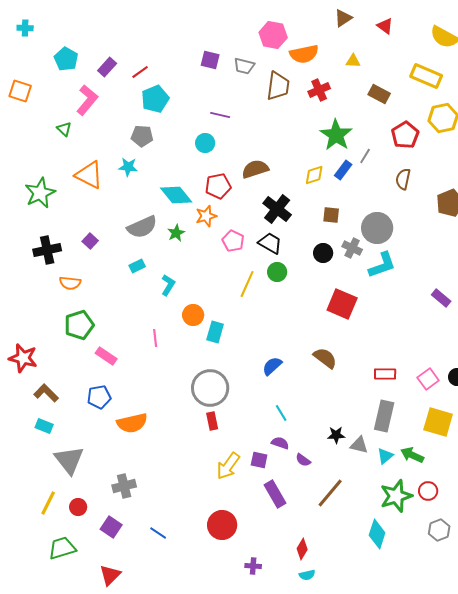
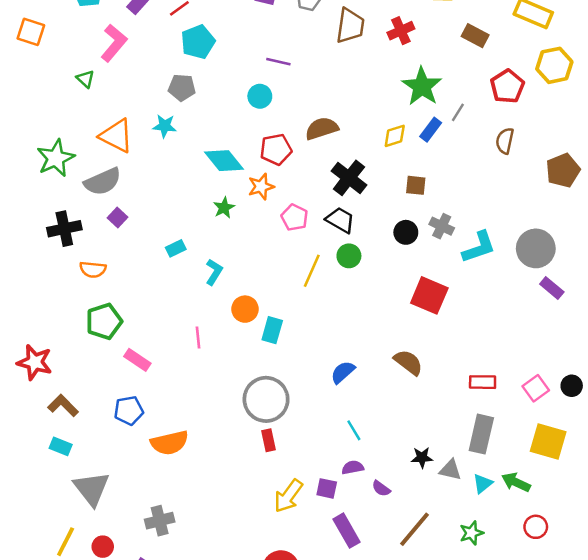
gray semicircle: (142, 227) -> (103, 182), moved
gray circle: (377, 228) -> (536, 248), moved
purple semicircle: (280, 443) -> (353, 467), turned -30
green star: (396, 496) -> (471, 533), moved, size x0.6

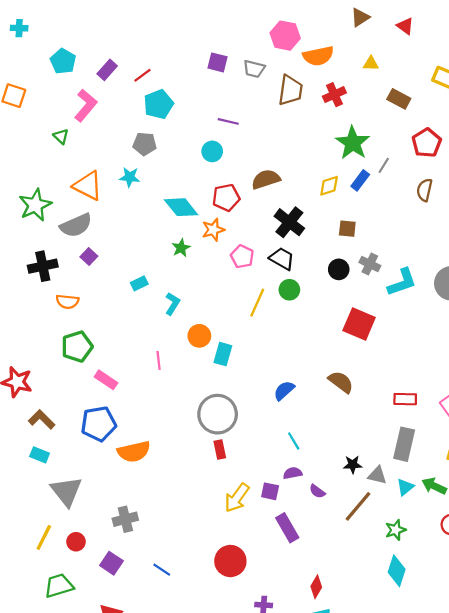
blue pentagon: (129, 411) -> (99, 424), size x1.4
brown line: (415, 529) -> (358, 506), moved

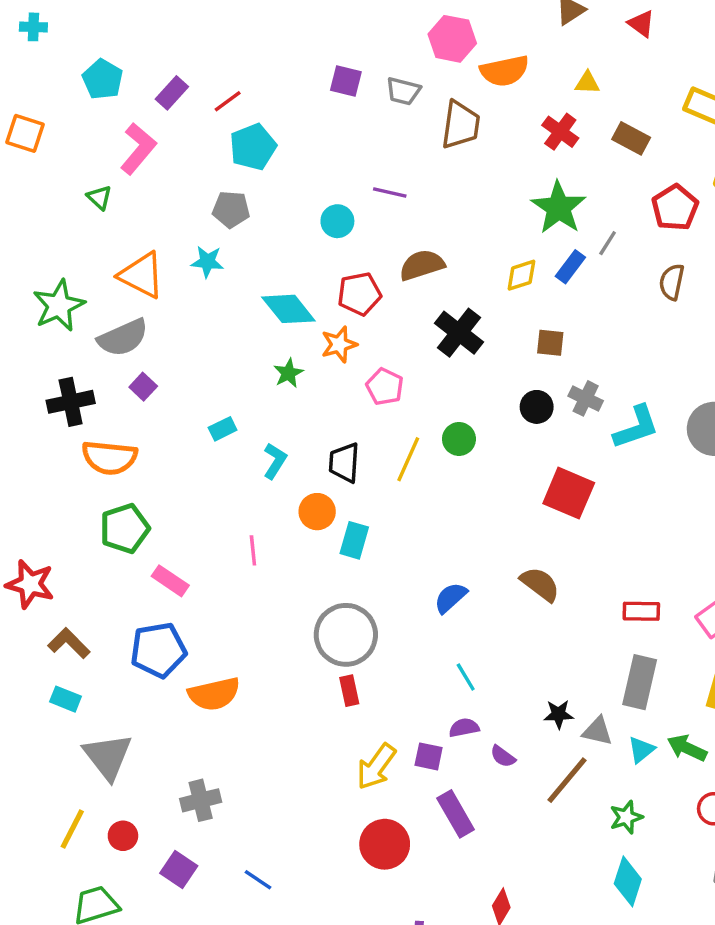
red cross: (334, 95) -> (560, 132), moved, turned -30
purple line: (228, 121) -> (390, 192), moved
black trapezoid: (282, 259) -> (344, 463), moved, turned -116
orange semicircle: (67, 302) -> (109, 458), size x1.5
red circle: (230, 561) -> (385, 844), moved

